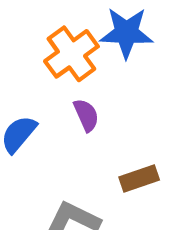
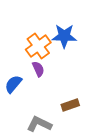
purple semicircle: (86, 115) -> (38, 69), moved

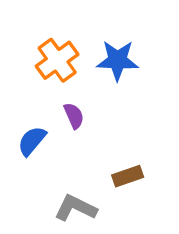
orange cross: (38, 46) -> (57, 60), moved

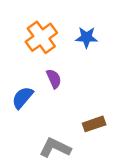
blue star: (118, 60) -> (86, 37), size x0.7

